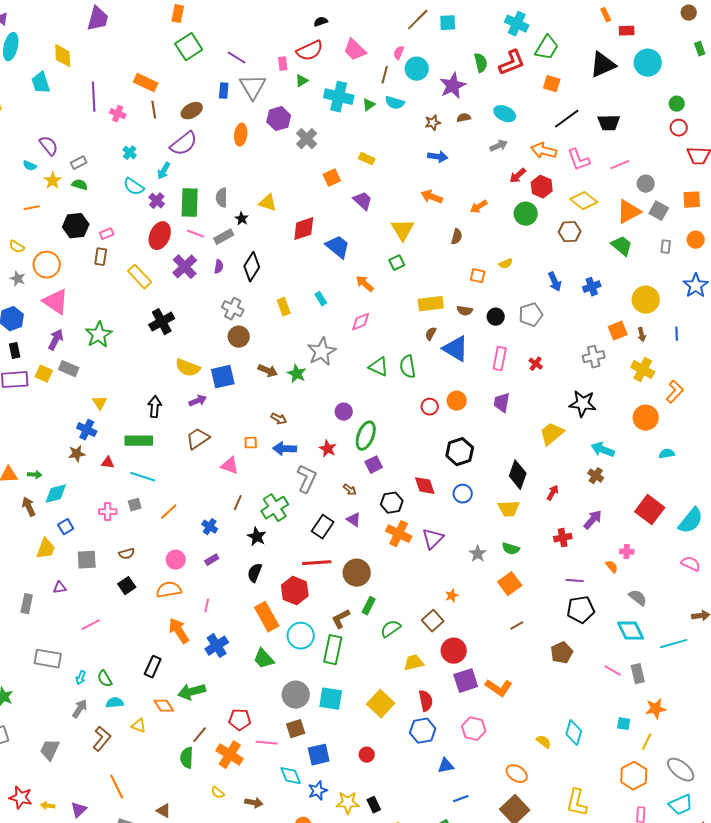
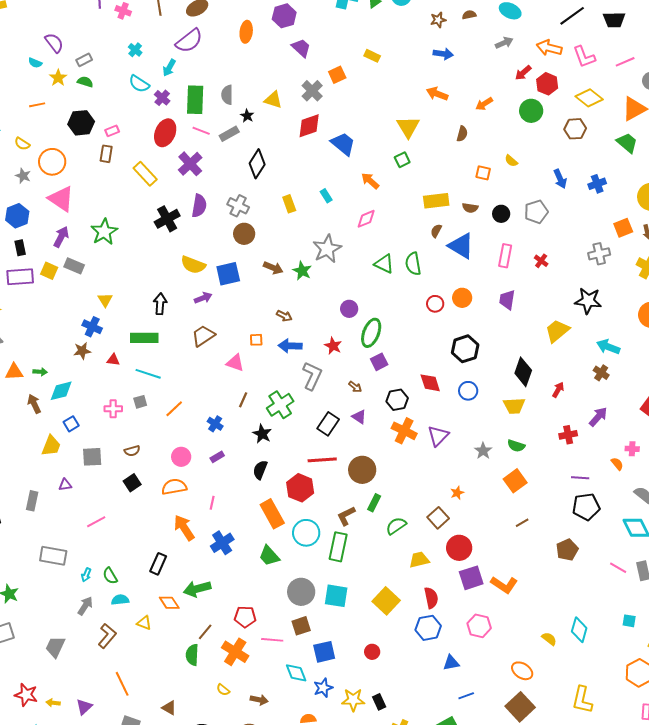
gray cross: (307, 139) -> (312, 91), moved
purple trapezoid: (363, 201) -> (301, 48), moved
yellow semicircle: (506, 264) -> (511, 161), turned 64
purple semicircle: (219, 267) -> (199, 206), moved, size x1.6

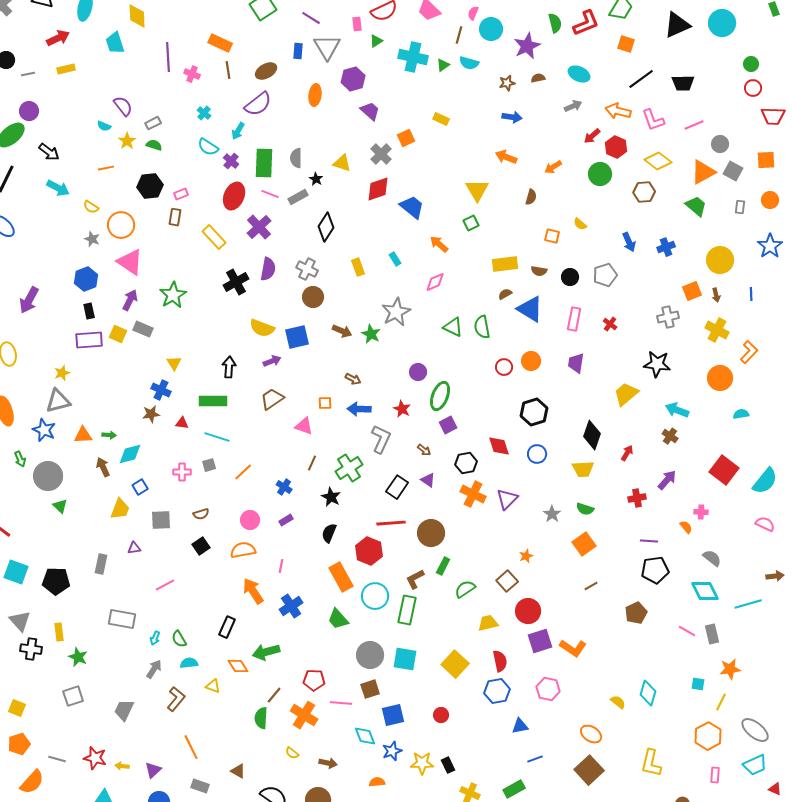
brown semicircle: (436, 231) -> (505, 294), turned 32

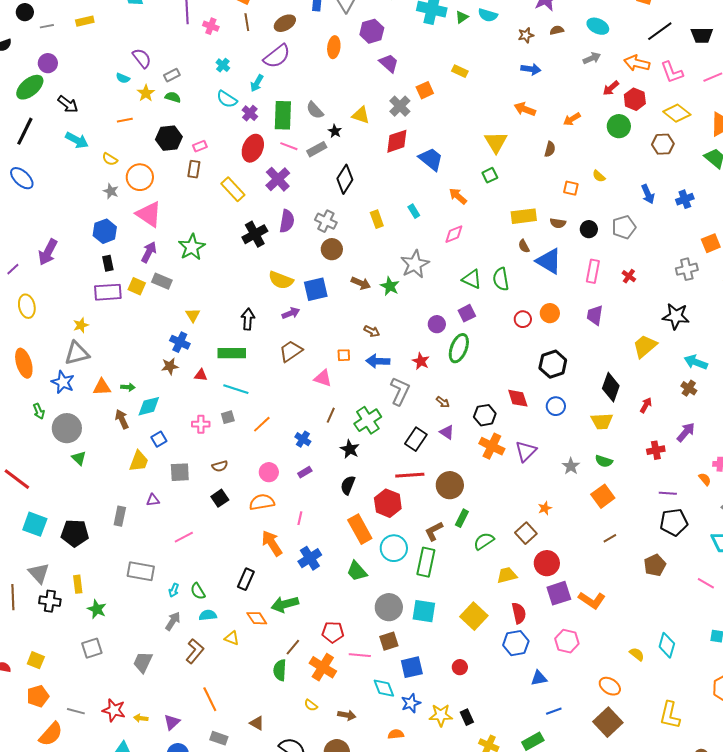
gray semicircle: (296, 158) -> (315, 110), turned -42
brown semicircle: (505, 294) -> (524, 246), turned -88
purple square: (448, 425) -> (467, 313), moved

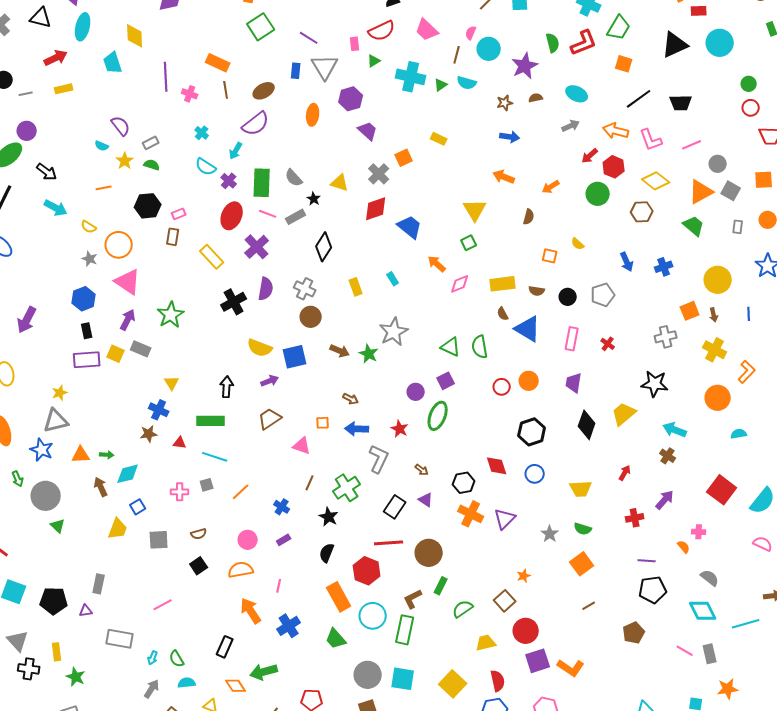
pink diamond: (454, 234) -> (460, 284), moved
black diamond: (611, 387) -> (587, 425), moved
purple triangle: (153, 500) -> (86, 611), moved

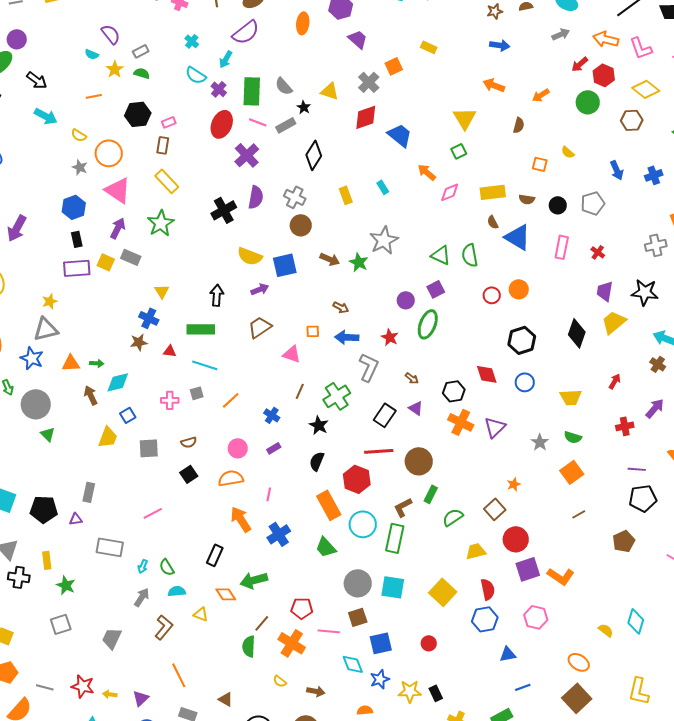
yellow rectangle: (212, 257) -> (167, 181), moved
purple trapezoid: (574, 383) -> (605, 291), moved

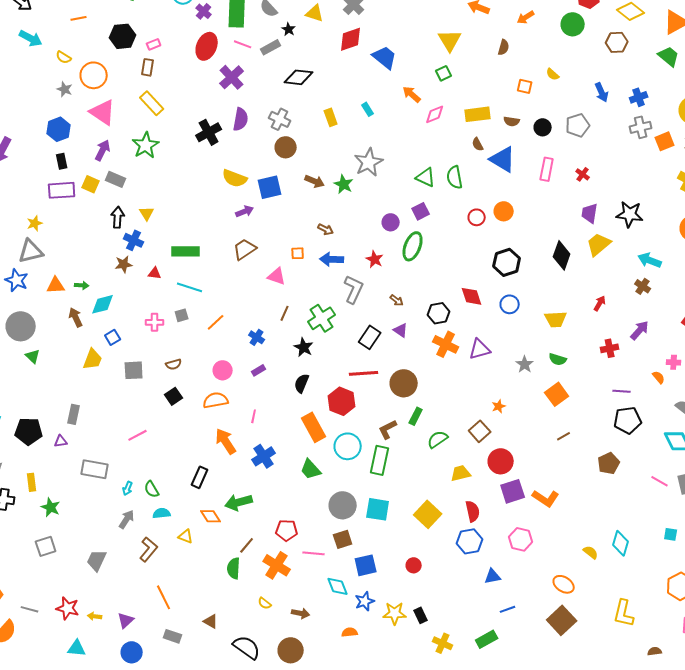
black diamond: (314, 155) -> (299, 77), turned 64
gray cross: (656, 245) -> (641, 127), moved
black arrow: (217, 295) -> (118, 217), moved
purple triangle: (495, 427) -> (480, 349), turned 30

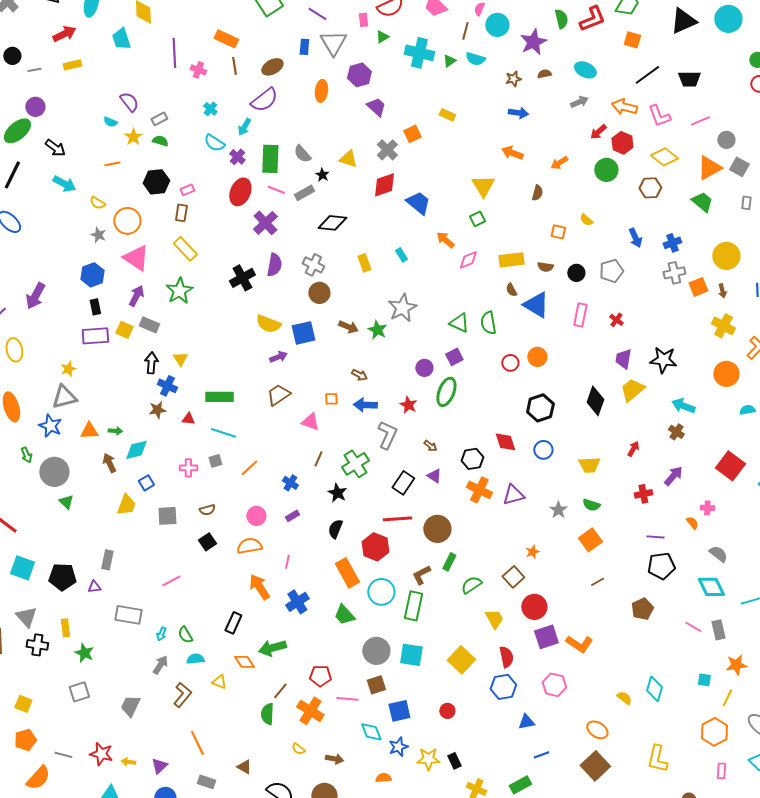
yellow trapezoid: (461, 473) -> (494, 619), turned 75

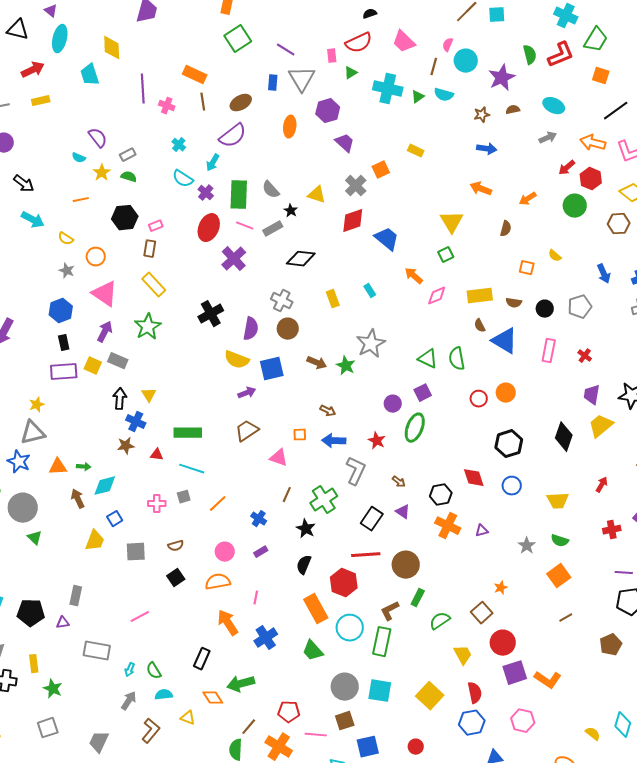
orange circle: (127, 221) -> (96, 257), size x0.7
purple semicircle: (274, 265) -> (251, 329), moved
purple triangle: (513, 495) -> (482, 531), size x0.6

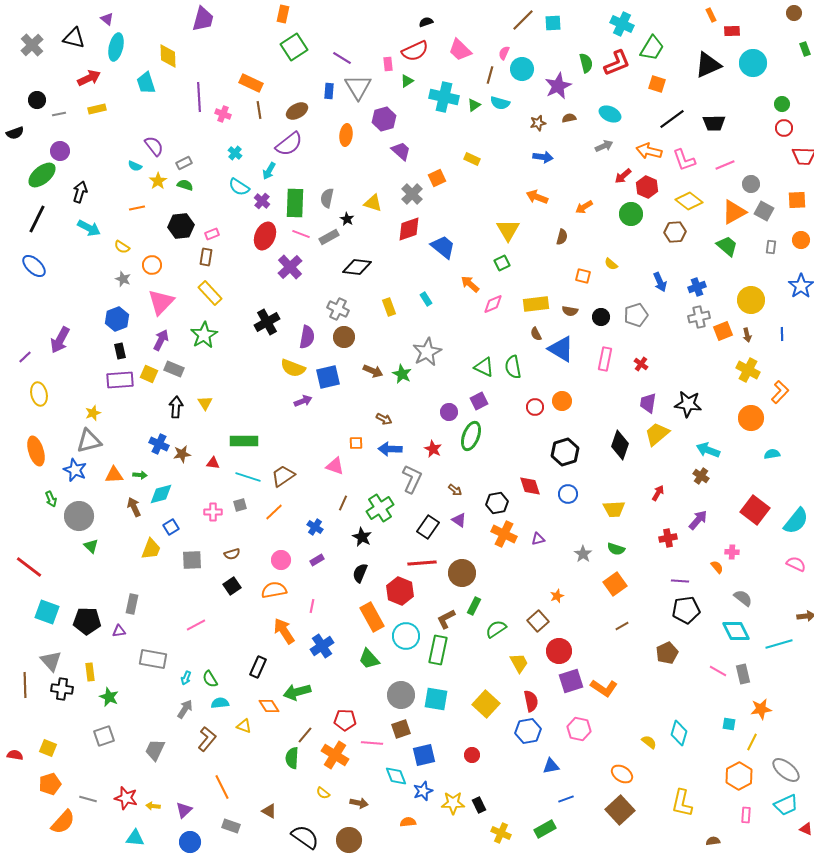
black arrow: (24, 184) -> (80, 192), turned -110
gray semicircle: (271, 190) -> (327, 198), turned 54
pink triangle: (105, 294) -> (161, 302), turned 40
blue cross: (136, 422) -> (159, 444), moved
brown trapezoid: (247, 431) -> (283, 476), moved

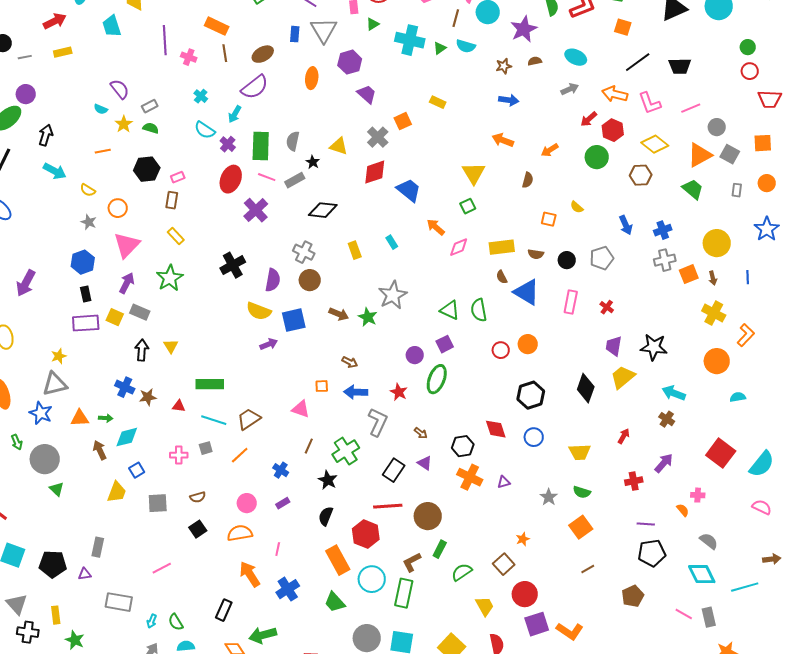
yellow rectangle: (210, 293) -> (176, 236), size x0.7

